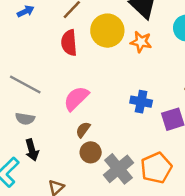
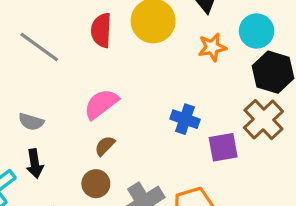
orange star: (141, 42) -> (212, 47), moved, turned -30
gray line: (25, 84) -> (39, 47), moved
brown circle: (91, 152) -> (96, 184), moved

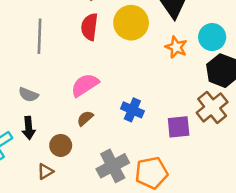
gray line: (39, 47) -> (40, 36), turned 52
orange star: (212, 47) -> (176, 47), turned 30
blue cross: (185, 119) -> (132, 110), moved
brown circle: (96, 184) -> (61, 145), moved

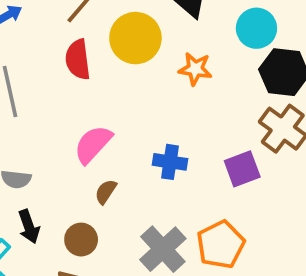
orange star: (176, 47) -> (195, 69), moved

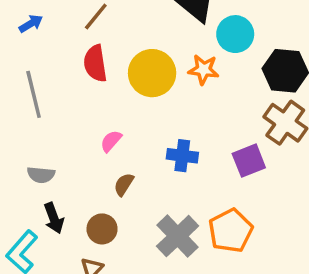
cyan circle: (256, 28) -> (235, 34), moved
yellow circle: (135, 38) -> (152, 73), moved
pink semicircle: (93, 144) -> (111, 141), size x0.6

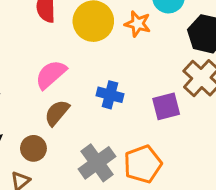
pink semicircle: (111, 141) -> (51, 74), size x1.6
brown semicircle: (124, 184) -> (57, 113), size x1.4

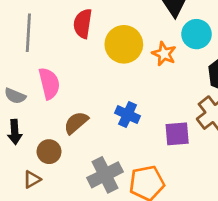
pink semicircle: (51, 74) -> (49, 83), moved, turned 108

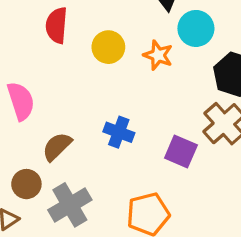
yellow circle: (124, 44) -> (108, 47), size x0.7
purple square: (177, 134) -> (181, 152), turned 32
gray cross: (105, 175) -> (70, 205), moved

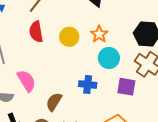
cyan circle: (196, 28) -> (109, 58), moved
orange star: (158, 55) -> (99, 34), turned 30

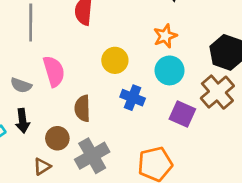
yellow circle: (69, 37) -> (115, 60), moved
brown semicircle: (54, 102) -> (82, 108), turned -48

